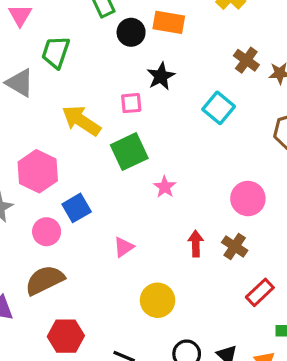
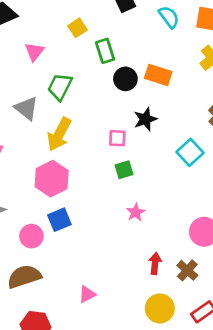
yellow arrow: (81, 121) -> (59, 134), moved, turned -104
green square: (129, 152) -> (124, 170), moved, size x0.6
pink hexagon: (38, 171) -> (52, 179), moved
pink triangle: (124, 247) -> (87, 294), moved
yellow circle: (158, 300) -> (160, 308), moved

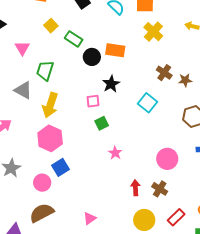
green rectangle: (105, 51) -> (74, 39), turned -30

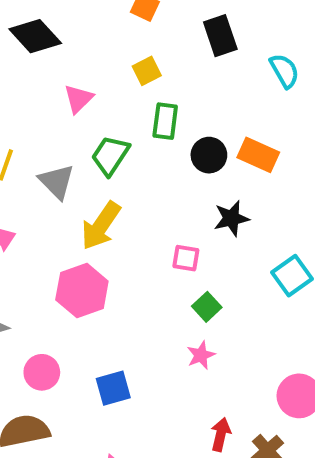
green rectangle: (74, 39) -> (165, 121), moved, turned 48
pink square: (93, 101) -> (186, 258), moved
green square: (102, 123) -> (207, 307), moved, turned -32
blue square: (61, 167) -> (113, 388), moved

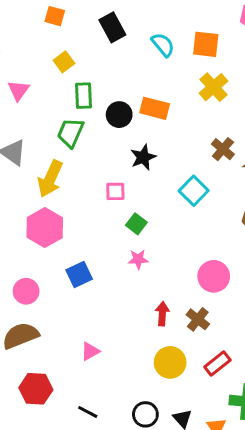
green trapezoid: (110, 155) -> (71, 133), moved
pink star: (201, 355) -> (138, 259), turned 30
blue square: (113, 388) -> (79, 275), moved

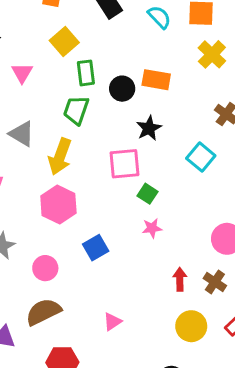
yellow square: (64, 62) -> (64, 41), size x1.4
pink square: (115, 191) -> (124, 164), size x1.6

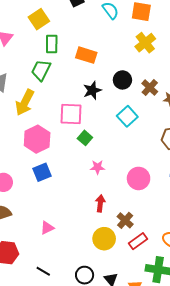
orange rectangle: (156, 80) -> (86, 55), moved
black circle: (122, 89) -> (122, 80), moved
pink hexagon: (58, 205) -> (37, 139), moved
pink star: (152, 228) -> (98, 167), moved
brown cross: (215, 282) -> (125, 220), moved

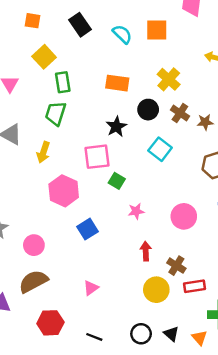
yellow cross: (145, 43) -> (169, 79), moved
orange rectangle: (86, 55) -> (117, 83), moved
yellow arrow: (25, 102) -> (43, 152), size x0.7
blue square: (42, 172) -> (88, 229), moved
red rectangle: (138, 241) -> (195, 286), turned 36

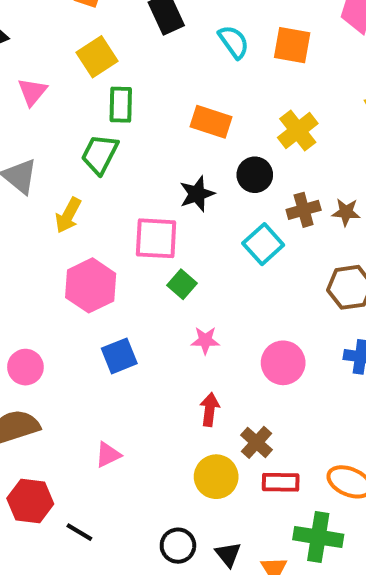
brown cross: (180, 113) -> (304, 210), moved, turned 30
black line: (94, 337) -> (79, 532), moved

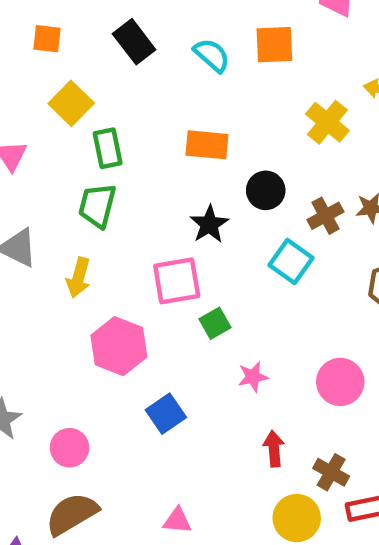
yellow cross: (298, 130) -> (327, 122), moved
green square: (182, 284) -> (215, 323), turned 32
pink triangle: (108, 455) -> (177, 520), turned 44

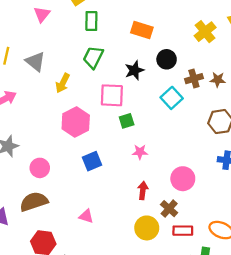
green trapezoid: (97, 205) -> (93, 57), moved
pink circle: (340, 382) -> (183, 179), moved

